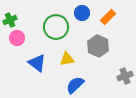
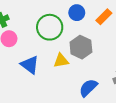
gray hexagon: (98, 46) -> (81, 47), moved
blue semicircle: (75, 85) -> (88, 88), moved

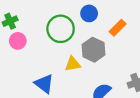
orange rectangle: (104, 17) -> (118, 28), moved
blue triangle: (30, 65) -> (44, 84), moved

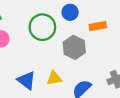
orange rectangle: (118, 28) -> (98, 26), turned 35
yellow triangle: (73, 64) -> (54, 78), moved

